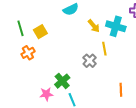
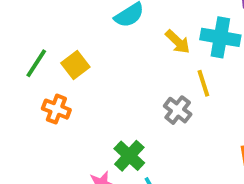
green line: (20, 28) -> (36, 63), turned 56
orange cross: (28, 53) -> (56, 109), turned -32

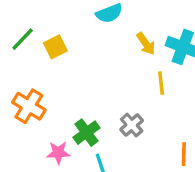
orange cross: (56, 109) -> (29, 106), moved, size x1.4
gray cross: (178, 110) -> (132, 125), moved

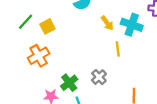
orange cross: (29, 106) -> (39, 56), moved, turned 30

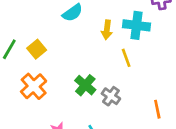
yellow arrow: (107, 23) -> (107, 30), turned 56
green cross: (69, 83) -> (85, 85), moved

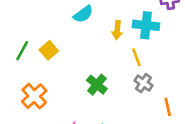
orange cross: (34, 86) -> (34, 96), moved
gray cross: (111, 96) -> (143, 83), moved

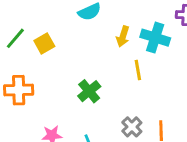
gray cross: (143, 83) -> (132, 127), moved
orange cross: (34, 96) -> (19, 90), turned 30

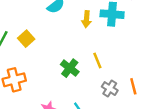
yellow line: (138, 70) -> (97, 61), moved

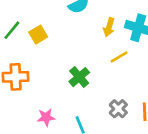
yellow line: (97, 61) -> (119, 57), moved, turned 70

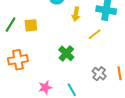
yellow arrow: (109, 27) -> (76, 14), moved
yellow square: (38, 35) -> (31, 25), turned 32

